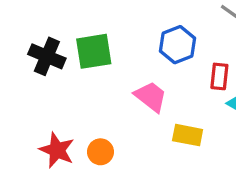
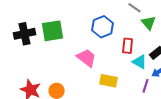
black cross: (47, 56) -> (25, 34), turned -35

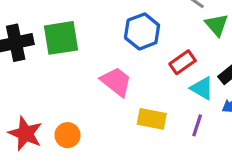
red rectangle: (128, 46) -> (183, 62), turned 49
purple line: (146, 86) -> (197, 125), moved

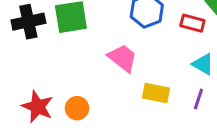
red rectangle: (183, 62) -> (192, 23), moved, turned 50

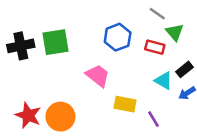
purple line: (198, 99) -> (154, 119), moved, turned -49
orange circle: (77, 108) -> (60, 117), size x1.5

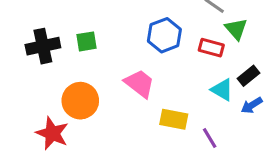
green square: (56, 42) -> (87, 41), size x0.6
orange circle: (60, 117) -> (80, 101), moved

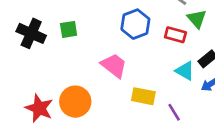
black cross: (43, 46) -> (31, 33), turned 36
orange circle: (80, 101) -> (75, 102), moved

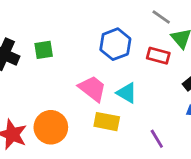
cyan triangle: (185, 71) -> (127, 93), moved
yellow rectangle: (143, 96) -> (107, 122), moved

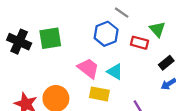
gray line: (161, 17) -> (122, 13), moved
green square: (44, 50) -> (50, 38), size x1.5

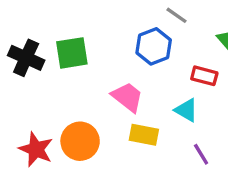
red rectangle: (140, 43) -> (204, 76), moved
cyan triangle: (115, 72) -> (186, 110), moved

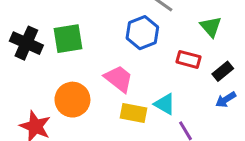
cyan triangle: (186, 110) -> (165, 104), moved
orange circle: (80, 141) -> (72, 100), moved

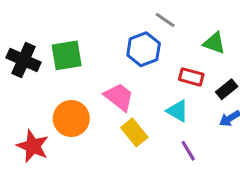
green triangle: (211, 27) -> (214, 43), turned -30
cyan triangle: (165, 104) -> (177, 111), moved
yellow rectangle: (133, 113) -> (134, 132), turned 40

